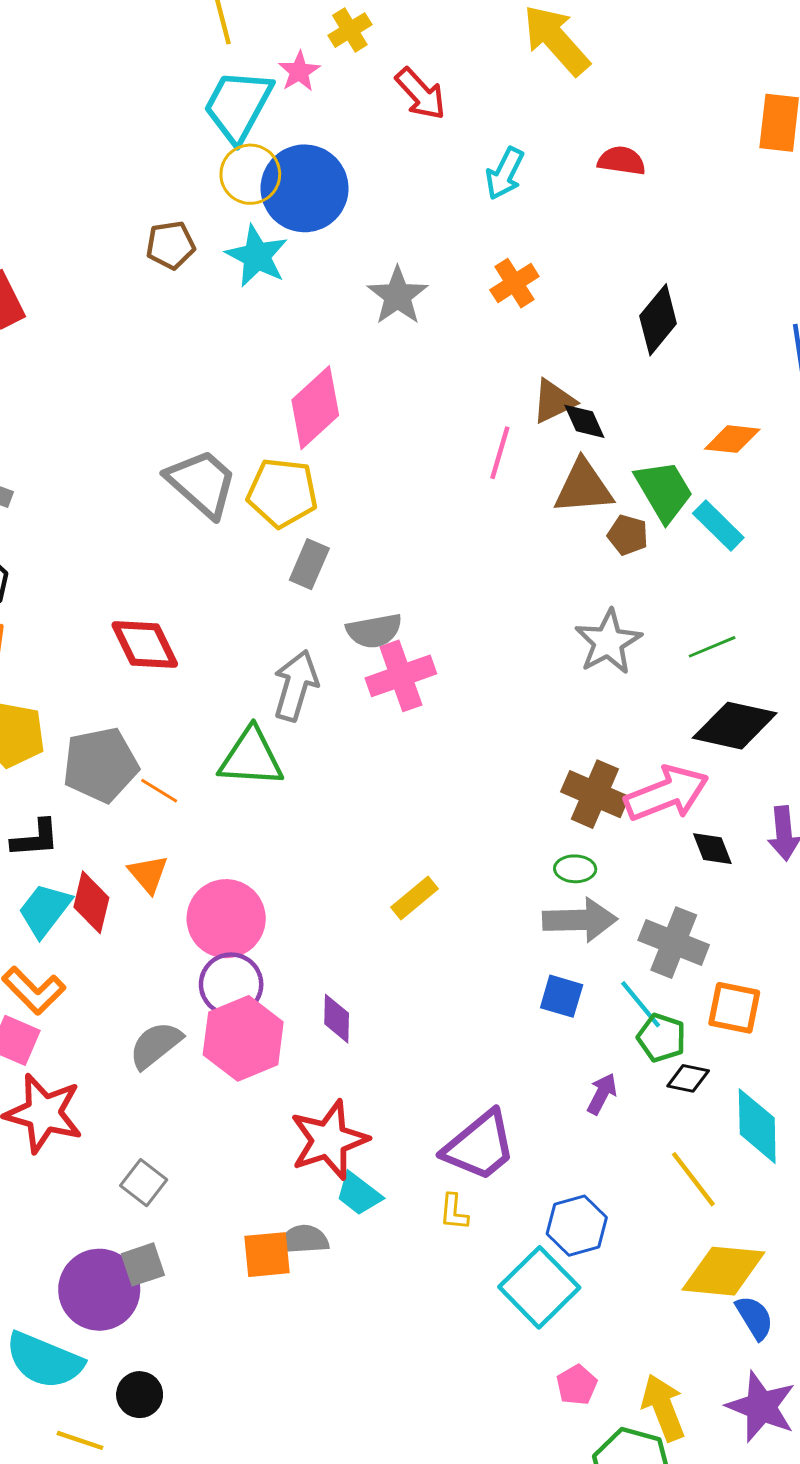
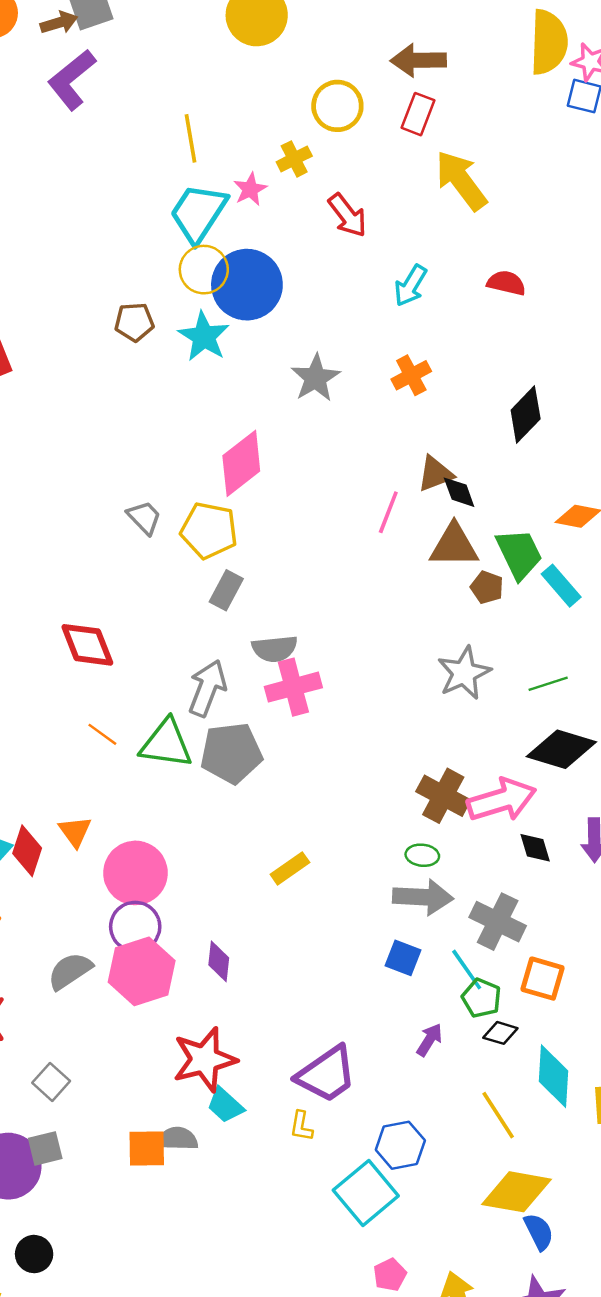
gray trapezoid: (202, 483) -> (144, 517), size x0.6
gray pentagon: (100, 765) -> (231, 753), moved
orange line: (159, 791) -> (102, 734), moved

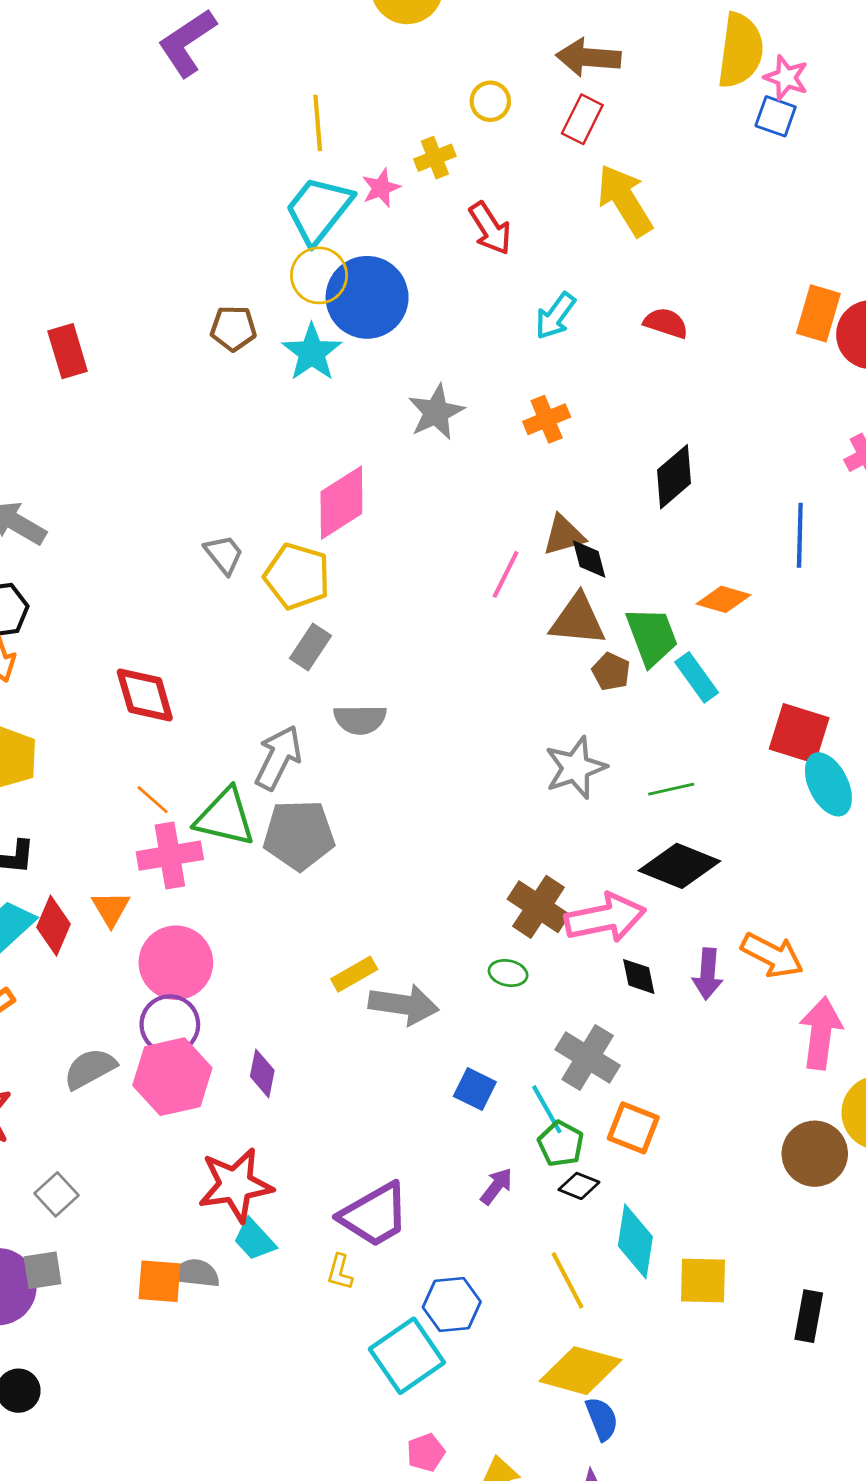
yellow circle: (337, 106) -> (490, 101), size x0.7
pink cross: (293, 687) -> (170, 856), moved
gray arrow: (423, 897) -> (404, 1005), moved

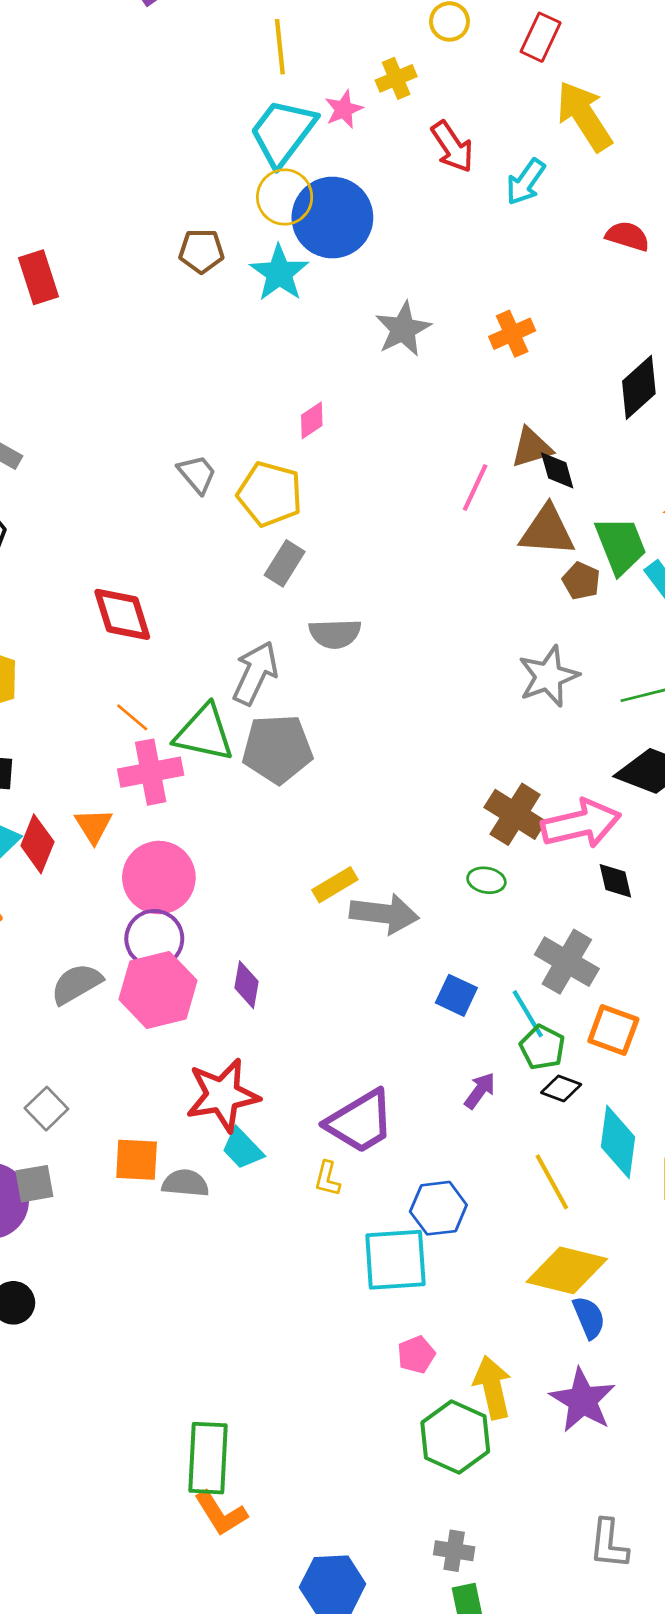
cyan arrow: (555, 316) -> (525, 182), moved
pink diamond: (341, 503) -> (312, 420), size x0.5
orange square: (159, 1281) -> (137, 1160), moved
cyan square: (407, 1356) -> (395, 1260), turned 32

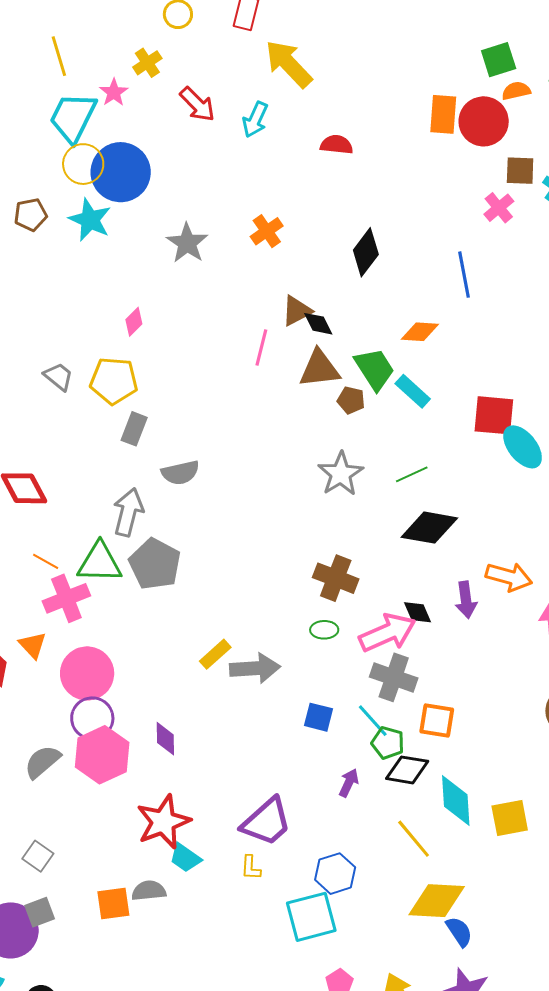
gray pentagon: (277, 749) -> (155, 564), turned -30
pink arrow: (581, 824) -> (387, 633), moved
black diamond: (561, 1088) -> (407, 770), size x1.5
orange square: (137, 1160) -> (113, 903), moved

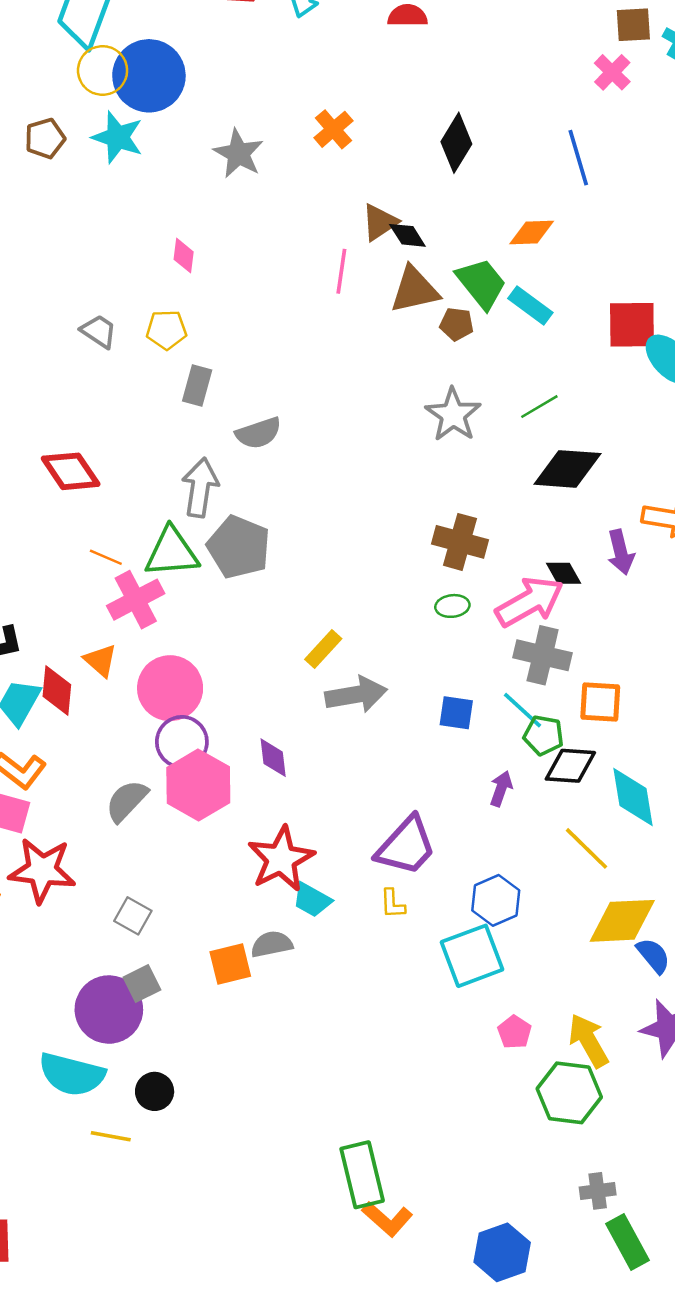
pink diamond: (134, 322) -> (184, 256), turned -32
yellow pentagon: (114, 381) -> (166, 330), size x0.7
gray arrow: (255, 668) -> (356, 695), moved

